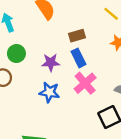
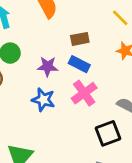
blue rectangle: (79, 58) -> (79, 64), turned -42

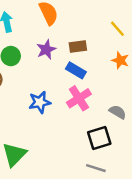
purple star: (48, 66) -> (46, 49), moved, turned -30
blue star: (43, 100) -> (40, 102), turned -30

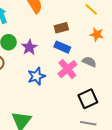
purple star: (46, 49) -> (29, 47), moved
gray semicircle: (118, 112) -> (89, 62), moved

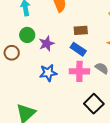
pink cross: (67, 69) -> (79, 71), turned 30
black square: (88, 99) -> (94, 104), turned -30

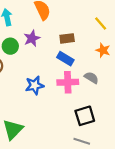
purple star: (47, 44) -> (32, 38), moved
black square: (94, 104) -> (85, 116), turned 30

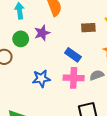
brown rectangle: (67, 38) -> (88, 28), moved
gray semicircle: (91, 78) -> (97, 75), turned -56

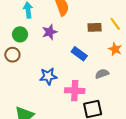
green circle: (21, 39) -> (20, 34), moved
pink cross: (74, 78) -> (75, 91), moved

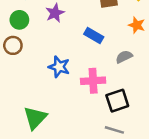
blue star: (48, 76) -> (59, 67), turned 30

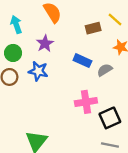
gray semicircle: (124, 57) -> (105, 70), moved
blue star: (59, 67) -> (38, 71), moved

